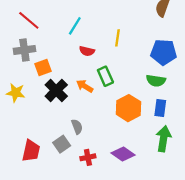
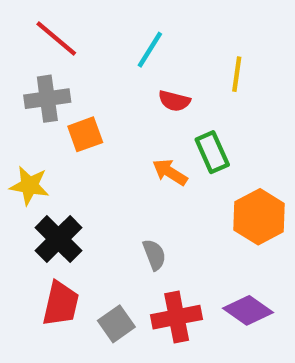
black cross: (56, 90) -> (58, 239), moved
gray square: (62, 144) -> (116, 324), moved
red cross: (88, 157) -> (177, 317), size x1.5

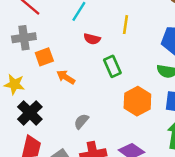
orange arrow: (170, 172) -> (66, 77), moved
gray semicircle: (154, 255) -> (81, 121), turned -119

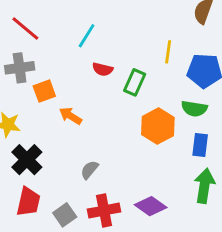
yellow line: (126, 25) -> (168, 52), moved
green rectangle: (112, 66) -> (135, 82), moved, turned 48
orange hexagon: (137, 101) -> (158, 126), moved

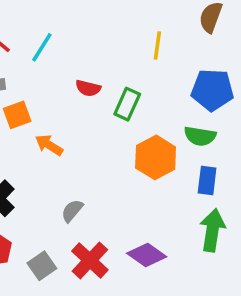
cyan line: (87, 36) -> (42, 47), moved
yellow line: (168, 52) -> (157, 46), moved
red cross: (104, 211) -> (90, 260), turned -36

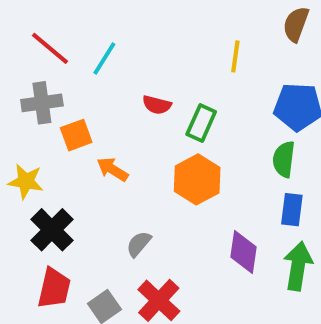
green semicircle: (200, 136) -> (284, 159), turned 88
orange hexagon: (156, 157) -> (197, 179), moved
purple diamond: (147, 255) -> (243, 252), moved, turned 63

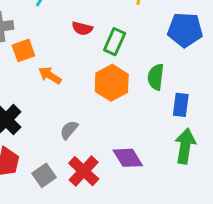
green semicircle: (284, 159) -> (156, 77), moved
purple diamond: (243, 252) -> (128, 158), moved, turned -40

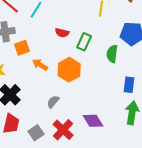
green semicircle: (156, 77) -> (112, 54), moved
orange hexagon: (112, 83) -> (69, 70), moved

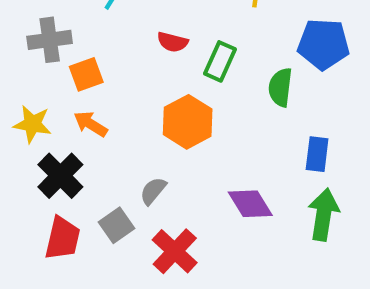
orange arrow: (40, 65) -> (91, 124), moved
purple diamond: (93, 121) -> (250, 204), moved
gray square: (36, 133) -> (116, 225), moved

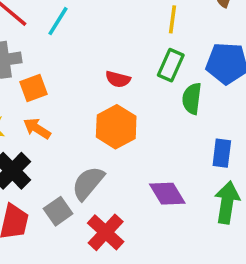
red semicircle: (173, 42) -> (118, 79), moved
green rectangle: (220, 61) -> (171, 65), moved
gray semicircle: (153, 191) -> (88, 183), size x1.5

